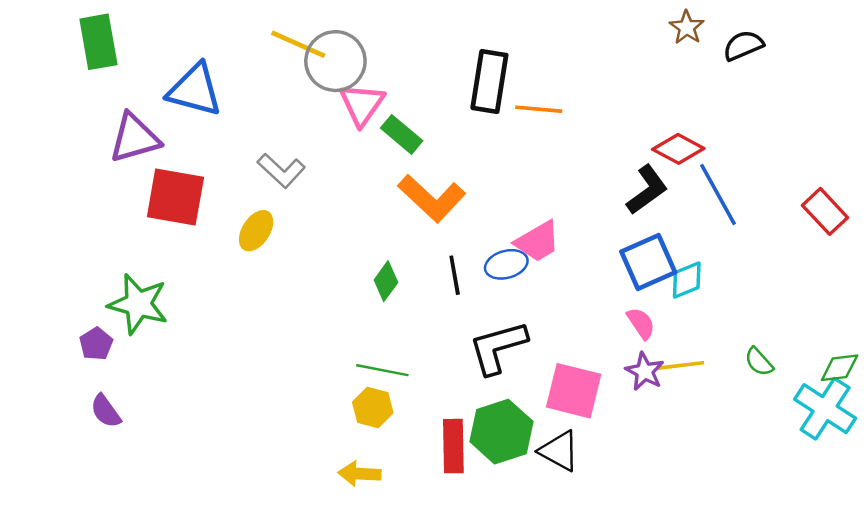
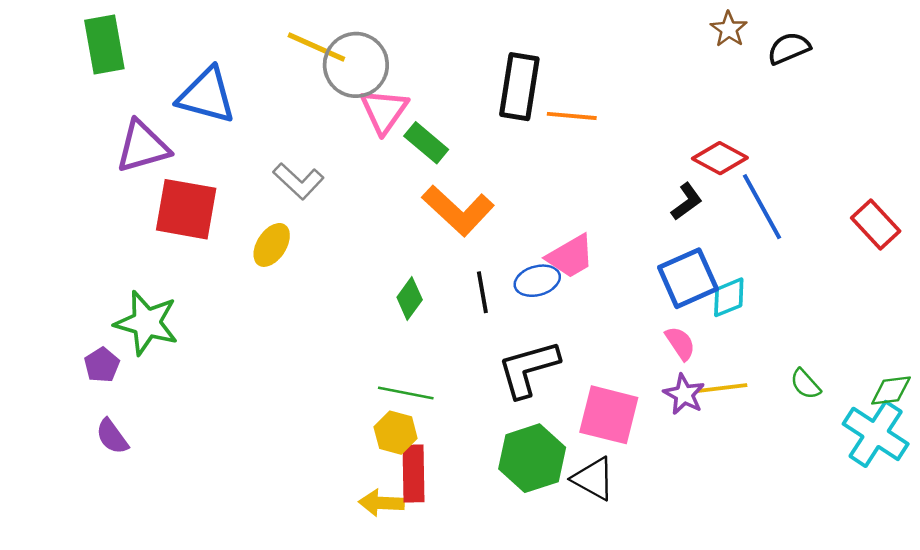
black L-shape: (647, 190) -> (687, 202), size x0.7
red rectangle: (453, 446) -> (413, 474), moved

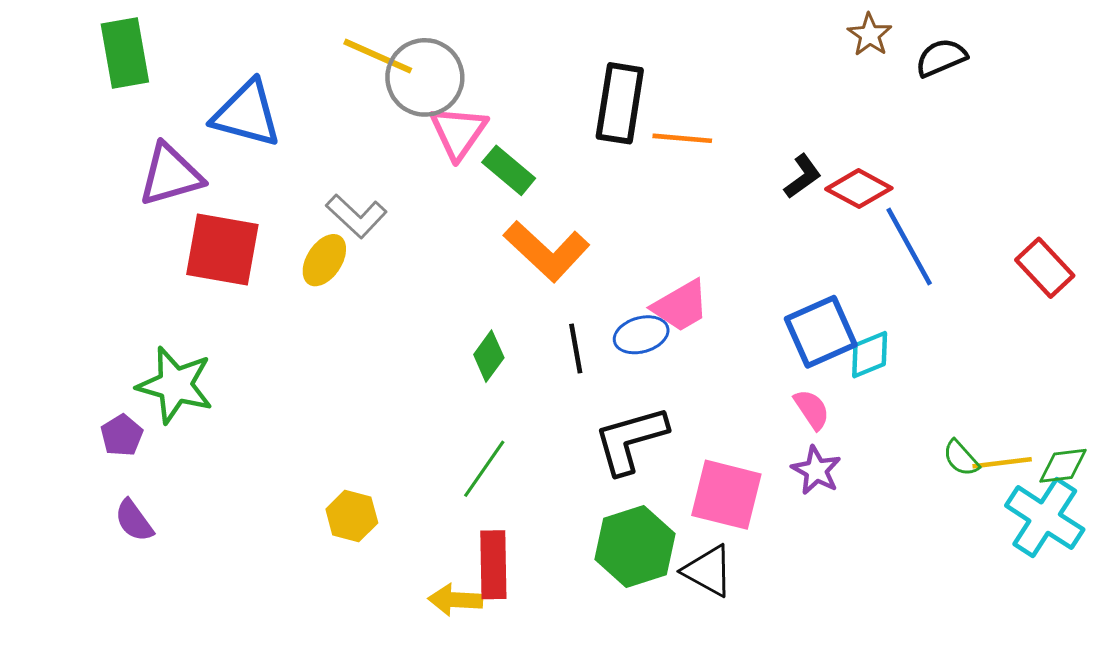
black L-shape: (687, 202) -> (803, 176), moved
yellow ellipse: (272, 245) -> (324, 260), moved
yellow line: (722, 388) -> (1002, 463), moved
green line: (406, 393) -> (484, 469), turned -66
yellow hexagon: (396, 433) -> (352, 516), moved

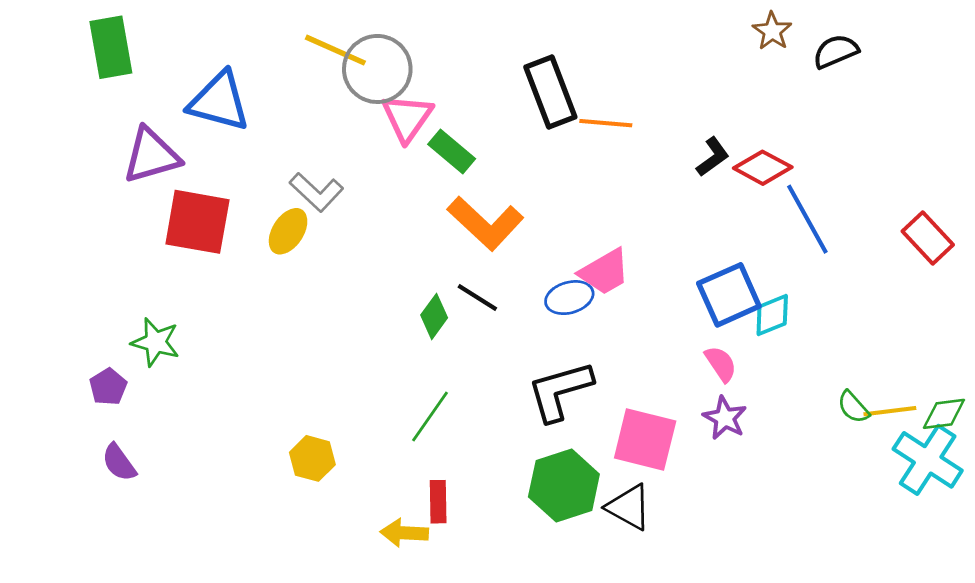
black rectangle: (620, 103) -> (550, 92), turned -30
black line: (576, 348) -> (477, 298), moved, turned -48
green star: (175, 385) -> (155, 342), size x0.7
red rectangle: (493, 565) -> (438, 502), size x0.7

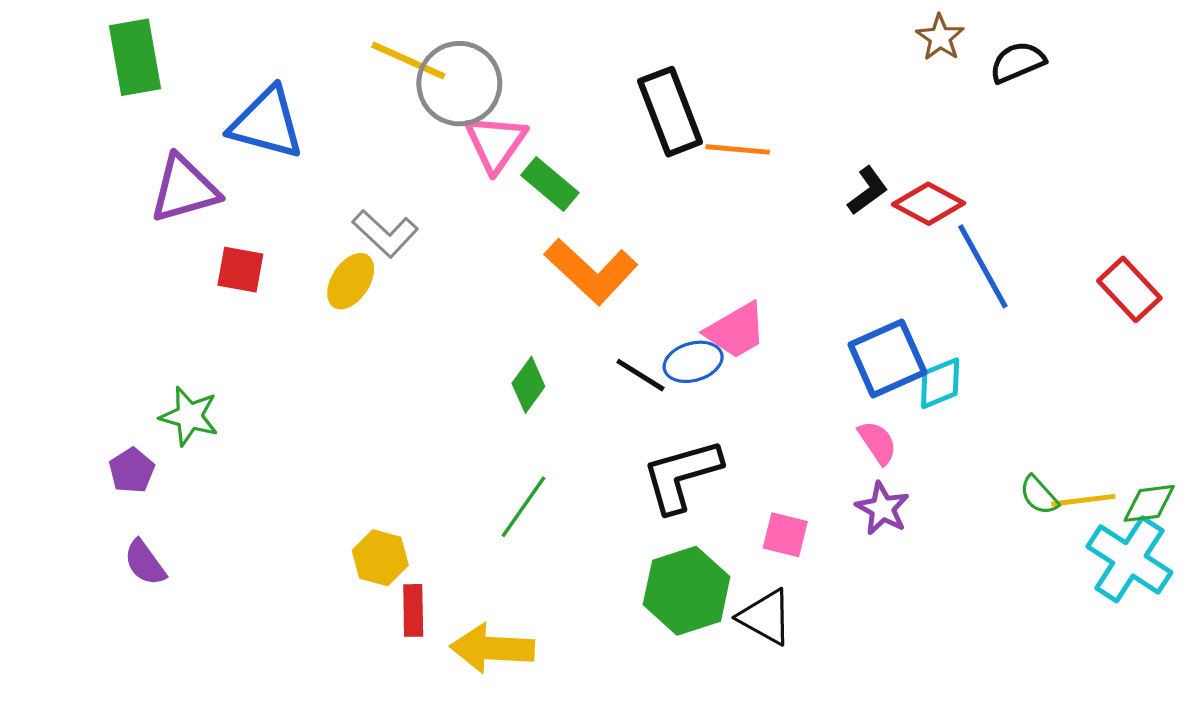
red square: (197, 222) -> (240, 270), size x0.6
black line: (477, 298) -> (640, 375), moved
pink square: (645, 440) -> (785, 535), size x0.6
red rectangle: (438, 502) -> (413, 610), moved
yellow arrow: (404, 533) -> (492, 648), size x1.4

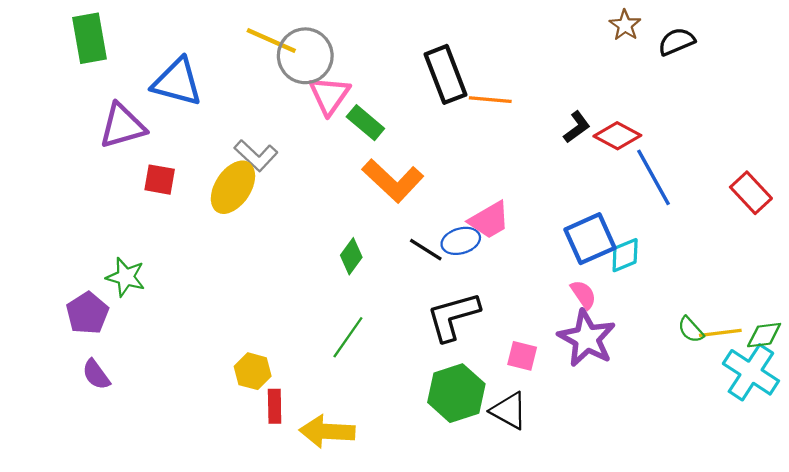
yellow ellipse: (351, 281) -> (233, 187), size x1.4
purple pentagon: (132, 471) -> (87, 313), size x1.4
purple star: (882, 508) -> (587, 338), size x1.6

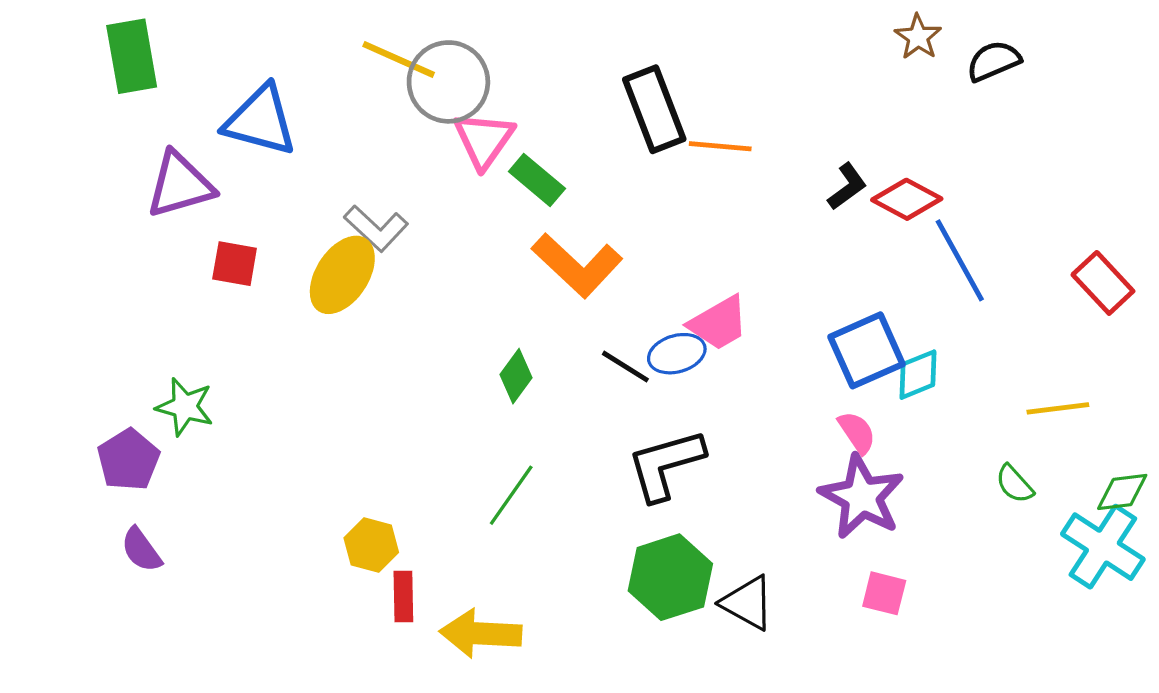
yellow line: (720, 333) -> (1058, 408), moved
pink square: (522, 356) -> (884, 593), moved

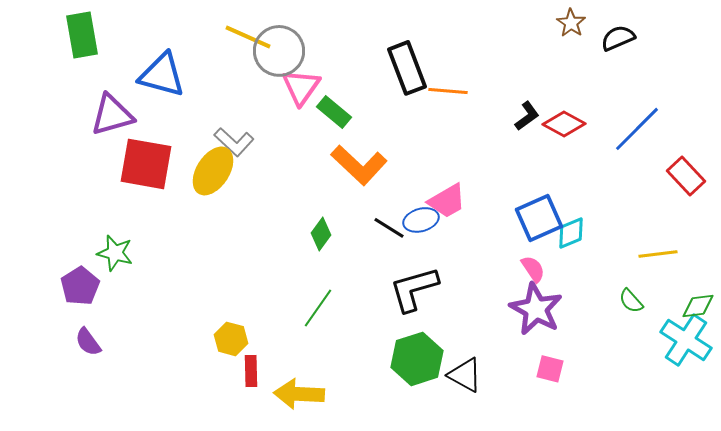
blue line: (960, 260) -> (637, 129), moved, turned 74
red square: (235, 264) -> (146, 164), size x1.8

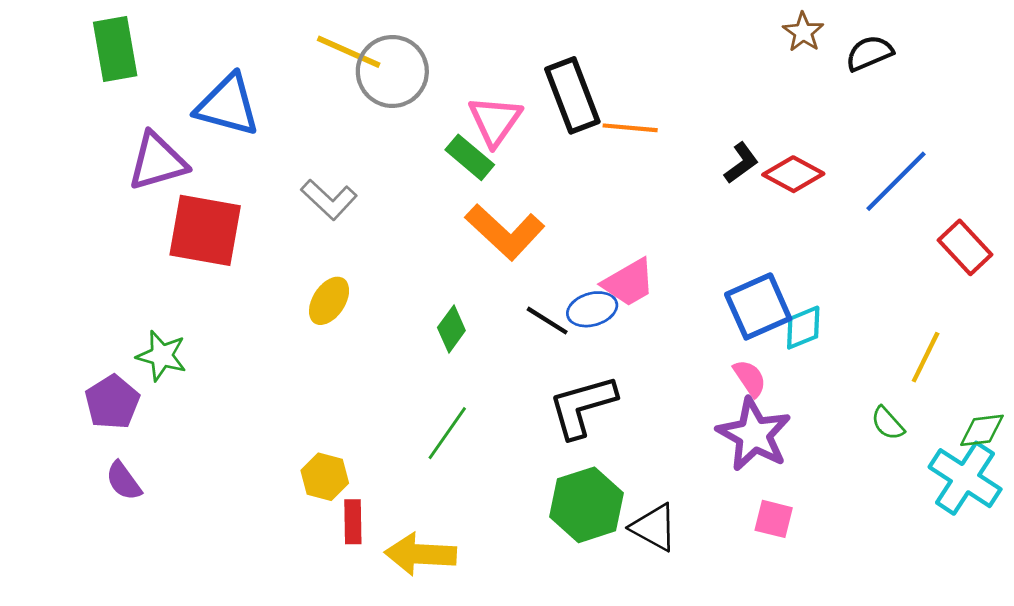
pink triangle: (301, 87) -> (495, 121), moved
yellow ellipse: (213, 171) -> (329, 301), moved, size x0.7
yellow line: (658, 254) -> (926, 357), turned -57

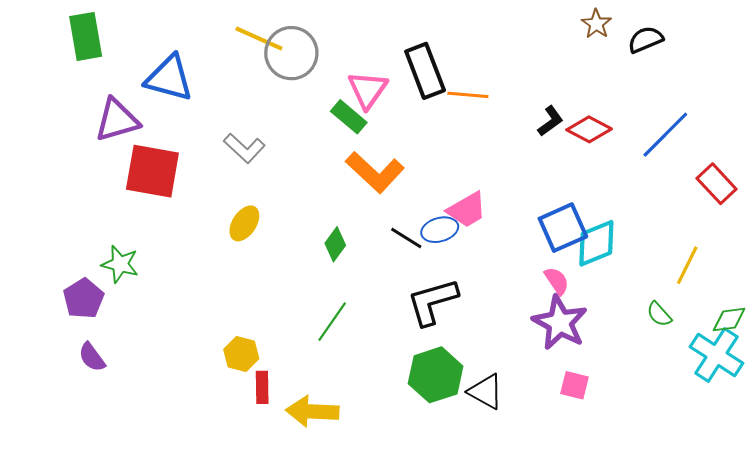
cyan diamond: (803, 328) -> (596, 243), size x1.4

